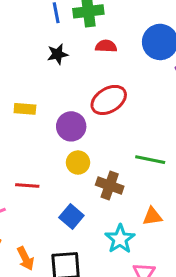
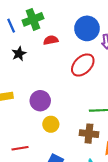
red ellipse: (109, 100) -> (83, 65), moved
brown cross: (110, 186) -> (89, 134), moved

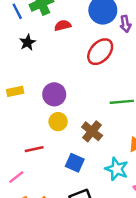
yellow circle: (51, 124) -> (58, 122), moved
brown cross: (89, 134) -> (92, 131), moved, turned 36

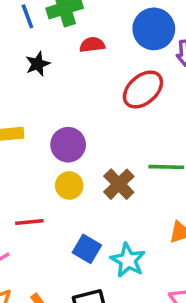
brown cross: (92, 131) -> (119, 184), moved
cyan star: (117, 169) -> (128, 260), moved

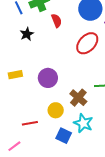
red semicircle: (92, 45) -> (56, 21), turned 80
yellow circle: (69, 185) -> (56, 110), moved
cyan star: (128, 260) -> (83, 123), moved

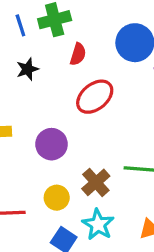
red semicircle: (56, 21) -> (78, 54), turned 32
red ellipse: (87, 43) -> (95, 97), moved

